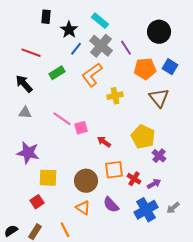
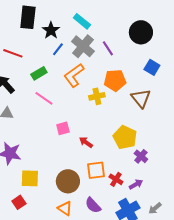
black rectangle: (46, 17) -> (28, 17), size x1.6
orange pentagon: (145, 69) -> (115, 80), moved
pink line: (62, 119) -> (44, 98), moved

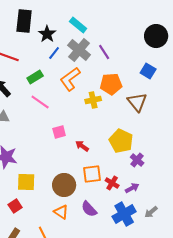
black circle: (141, 32) -> (156, 36), moved

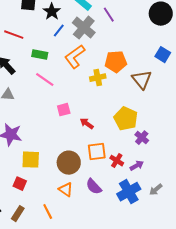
purple line: (104, 52) -> (109, 15), moved
blue square: (148, 71) -> (163, 55), moved
green rectangle: (35, 77) -> (40, 55), turned 42
red square: (15, 206) -> (20, 184), turned -32

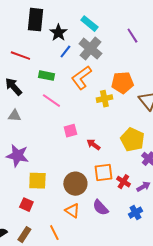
purple line: (109, 15) -> (132, 36), moved
blue cross: (129, 192) -> (135, 213), size x0.6

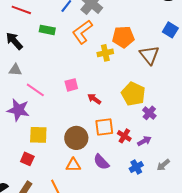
pink line: (51, 101) -> (35, 90), moved
orange triangle: (72, 211) -> (73, 165), turned -35

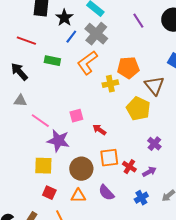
yellow pentagon: (133, 94) -> (138, 109), moved
purple star: (18, 110) -> (58, 141), moved
red square: (27, 159) -> (49, 193), moved

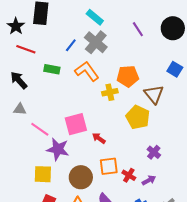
black star: (64, 18) -> (16, 26), moved
orange L-shape: (87, 63) -> (87, 71), turned 90
pink square: (76, 116) -> (76, 124), size x1.6

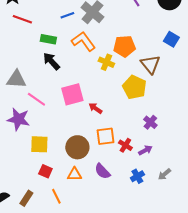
blue line: (71, 45) -> (67, 15), turned 32
black arrow: (19, 80) -> (51, 61), moved
yellow cross: (110, 92) -> (106, 62), turned 35
gray triangle: (20, 109) -> (16, 79), size x1.5
purple star: (58, 149) -> (18, 119), moved

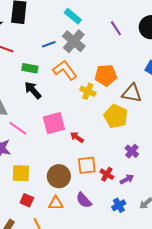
brown triangle: (150, 64) -> (132, 93), turned -40

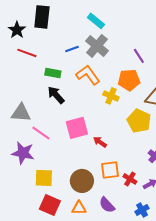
purple line: (116, 28) -> (139, 56), moved
red square: (27, 200) -> (50, 205), size x1.5

